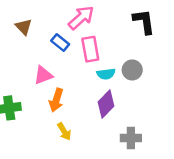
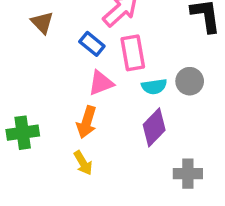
pink triangle: (43, 75) -> (101, 83), moved
yellow arrow: (64, 131) -> (83, 163), moved

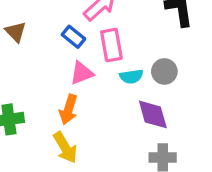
brown triangle: (42, 23) -> (16, 32), moved
purple diamond: (154, 127) -> (153, 114), moved, turned -60
yellow arrow: (83, 163) -> (65, 148), size x1.4

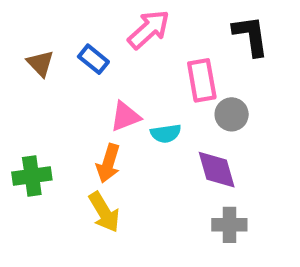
blue rectangle: (73, 37) -> (93, 59), moved
pink rectangle: (111, 45) -> (202, 80), moved
cyan semicircle: (131, 76) -> (166, 134), moved

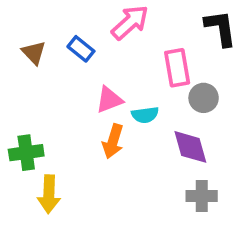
orange arrow: (108, 163) -> (113, 141), moved
yellow arrow: (104, 212) -> (49, 194), moved, turned 33

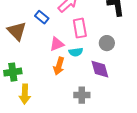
brown triangle: (34, 53) -> (17, 31), moved, size x1.5
pink rectangle: (177, 68) -> (80, 28), moved
gray cross: (202, 196) -> (82, 95), moved

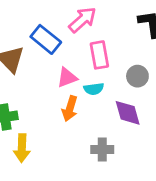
blue rectangle: (42, 17) -> (46, 39), size x1.5

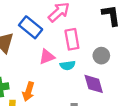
orange arrow: (70, 109) -> (28, 92), moved

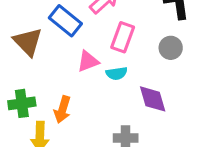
pink rectangle: (72, 39) -> (123, 37), turned 30
gray circle: (101, 56) -> (171, 48), moved

